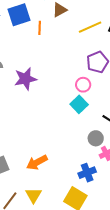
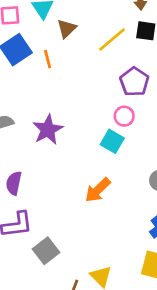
cyan square: (79, 104) -> (112, 141), moved
orange arrow: (37, 162) -> (98, 190), moved

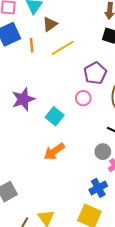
yellow line: (112, 40) -> (63, 48), moved
cyan square: (112, 141) -> (55, 116), moved

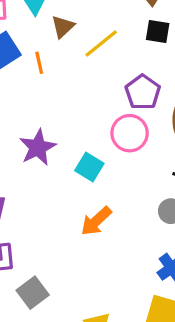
yellow line: (63, 48) -> (101, 43), moved
pink circle: (83, 98) -> (130, 133), size x1.5

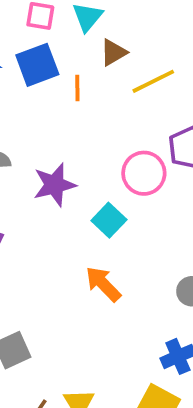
pink circle: (130, 133) -> (144, 173), moved
orange arrow: (96, 221) -> (103, 284), turned 76

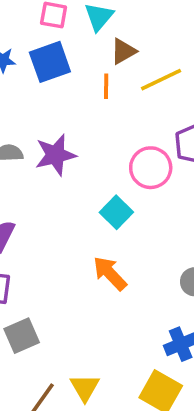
orange line: (77, 88) -> (106, 86), moved
purple star: (54, 185) -> (55, 155), moved

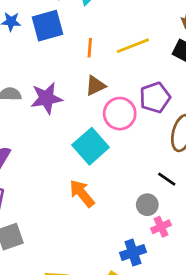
brown triangle: (123, 51) -> (95, 86), moved
cyan square: (116, 212) -> (91, 146), size x1.4

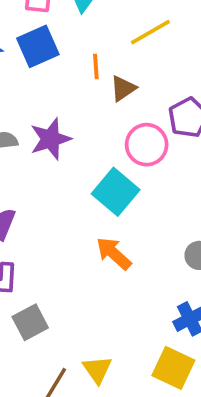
yellow line: (133, 46) -> (150, 32), moved
brown triangle: (95, 86) -> (123, 88), moved

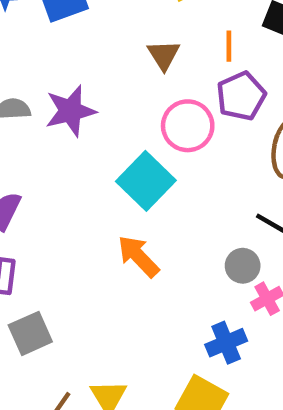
orange line: (96, 67) -> (229, 46), moved
brown triangle: (123, 88) -> (164, 55), turned -32

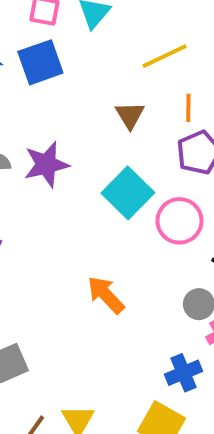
pink circle: (188, 126) -> (179, 221), moved
cyan square: (146, 181) -> (128, 193), moved

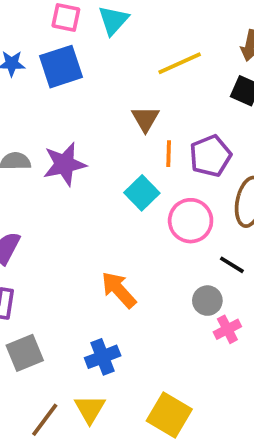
orange line: (188, 108) -> (169, 154), moved
cyan square: (128, 193) -> (142, 193), size x0.7
blue cross: (183, 373) -> (103, 357), moved

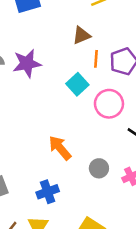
brown triangle: (145, 119) -> (81, 35), turned 36
gray circle: (207, 301) -> (99, 168), moved

